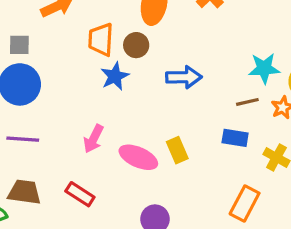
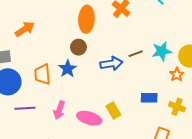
orange trapezoid: (101, 40) -> (42, 74), moved
brown line: (247, 102) -> (136, 54), moved
purple line: (23, 139) -> (25, 108), moved

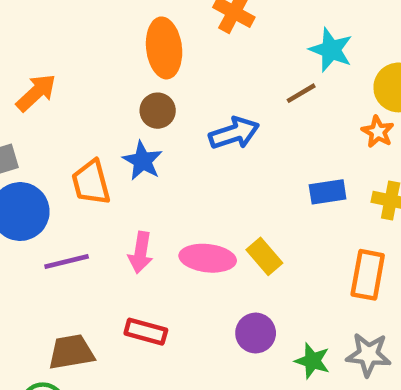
cyan star: (162, 51) -> (331, 50), moved, turned -30
brown line: (136, 54) -> (301, 93), moved
yellow rectangle: (113, 110) -> (264, 256), moved

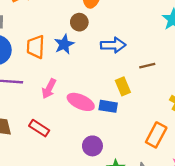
brown line: (301, 93) -> (147, 66), moved
blue rectangle: (328, 192) -> (108, 106), moved
yellow rectangle: (264, 256) -> (123, 86), moved

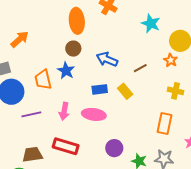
blue arrow: (113, 45) -> (107, 59), turned -140
blue rectangle: (108, 106) -> (100, 89), moved
red rectangle: (39, 128) -> (66, 146), size x1.4

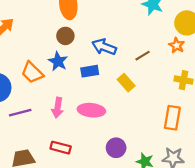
orange trapezoid: (43, 80) -> (32, 73), turned -30
blue rectangle: (100, 89) -> (90, 71), moved
red rectangle: (66, 146) -> (61, 148), size x0.7

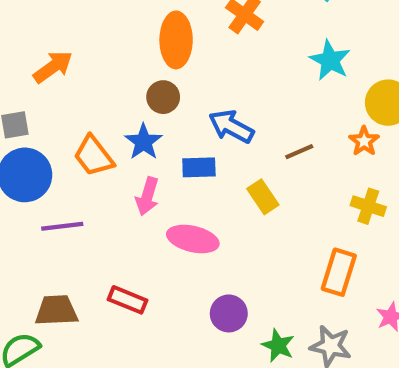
pink arrow: (58, 108) -> (147, 196), moved

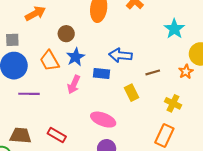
brown circle: (163, 97) -> (66, 34), moved
blue arrow: (231, 126) -> (120, 55), turned -30
yellow cross: (368, 206) -> (173, 103), moved
pink ellipse: (193, 239) -> (103, 120), moved

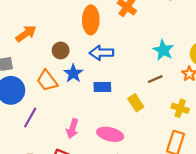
cyan star: (174, 29) -> (163, 50), moved
blue arrow: (120, 55) -> (102, 53), moved
pink arrow: (74, 85) -> (72, 129), moved
purple line: (29, 94) -> (30, 117), turned -54

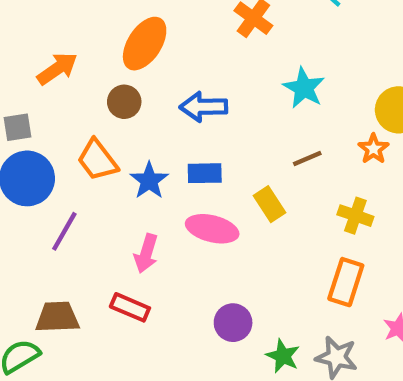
orange ellipse: (91, 20) -> (145, 44), moved, turned 32
cyan star: (163, 50) -> (304, 88), moved
blue star: (73, 73) -> (149, 181), moved
pink ellipse: (110, 134) -> (212, 229), moved

